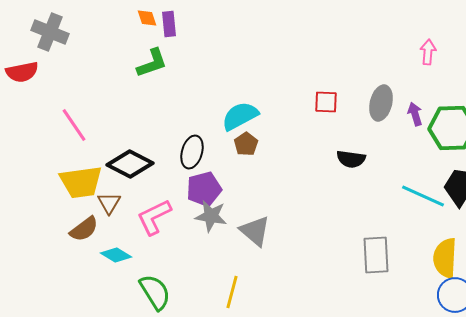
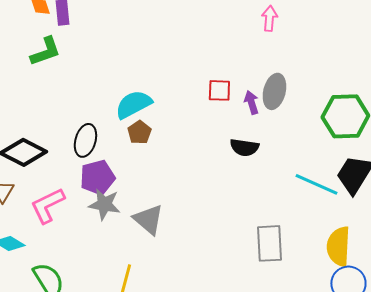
pink arrow: (428, 52) -> (269, 18), moved
purple arrow: (415, 114) -> (251, 102), moved

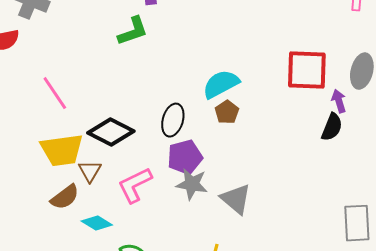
red square: (219, 90) -> (307, 70), size x1.8
purple arrow: (251, 102) -> (339, 101), moved
black semicircle: (244, 147) -> (332, 127), turned -76

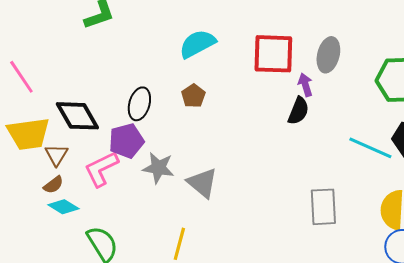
cyan semicircle: (221, 84) -> (197, 44), moved
black diamond: (111, 132) -> (77, 116), turned 33
purple pentagon: (185, 157) -> (126, 141), moved
brown semicircle: (65, 197) -> (53, 185), moved, size x0.7

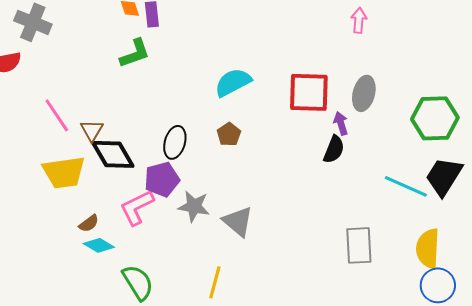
brown triangle: (56, 155) -> (92, 130), moved

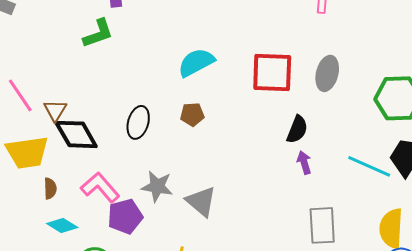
purple arrow: (341, 123) -> (304, 162), moved
brown pentagon: (229, 134) -> (192, 114), turned 30
purple pentagon: (162, 179) -> (125, 216), moved
pink L-shape: (137, 207) -> (100, 187), turned 75
brown semicircle: (89, 223) -> (50, 188), moved, turned -55

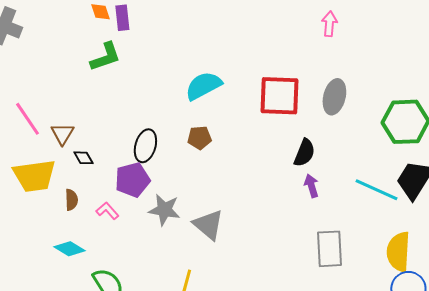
black diamond: (76, 134) -> (83, 158), size x0.5
pink L-shape: (100, 187) -> (107, 211), size x0.6
brown semicircle: (50, 188) -> (71, 200), moved
purple pentagon: (125, 216) -> (132, 180), moved

